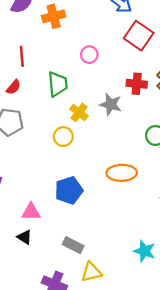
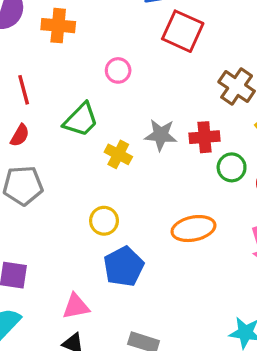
orange cross: (54, 16) -> (58, 26), turned 30
green trapezoid: (58, 84) -> (81, 120), turned 60
red cross: (137, 84) -> (205, 137), moved
yellow circle: (63, 137) -> (104, 221), moved

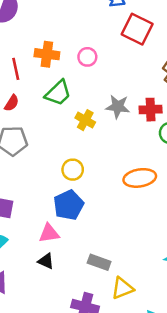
orange cross: (58, 26) -> (47, 54), moved
blue pentagon: (124, 266) -> (69, 205), moved

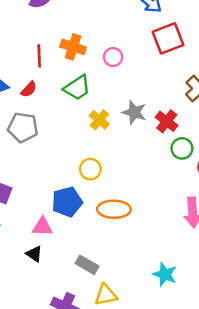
red square: (137, 29) -> (168, 38), turned 32
red cross: (151, 110) -> (167, 121), turned 30
yellow circle: (73, 170) -> (90, 169), moved
orange ellipse: (140, 178) -> (114, 209), moved

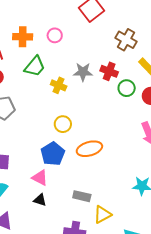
pink triangle: (42, 227) -> (40, 178), turned 42

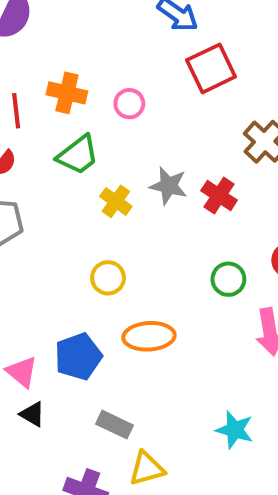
green circle: (127, 88) -> (228, 279), moved
blue pentagon: (53, 154) -> (78, 357), moved
pink triangle: (40, 178) -> (22, 372), moved

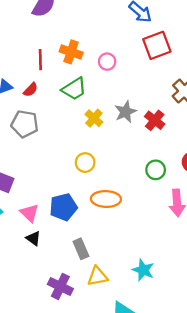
gray star: (168, 186) -> (126, 112), turned 30
gray rectangle: (115, 425) -> (81, 249), turned 36
cyan star: (235, 430) -> (143, 270), moved

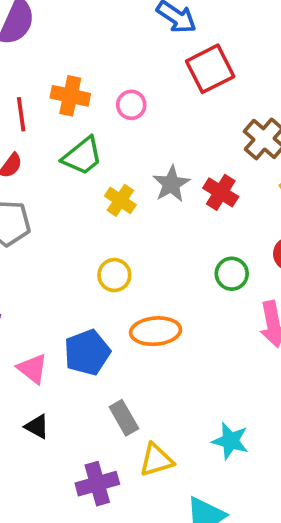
black triangle: (33, 238) -> (37, 427), moved
purple cross: (60, 286) -> (97, 484), turned -35

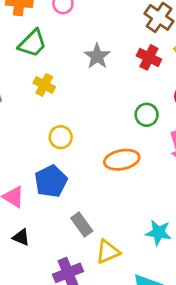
red cross: (221, 192) -> (149, 57), moved
yellow cross: (120, 200) -> (44, 85), moved
yellow circle: (114, 275) -> (61, 137), moved
orange ellipse: (156, 331) -> (122, 160), moved

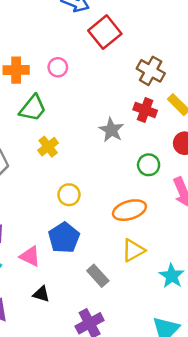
gray star: (97, 56) -> (111, 130), moved
yellow cross: (44, 85) -> (48, 147), turned 30
cyan star: (158, 233) -> (172, 276), turned 30
yellow triangle: (108, 252) -> (133, 250), moved

